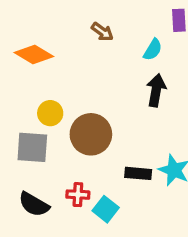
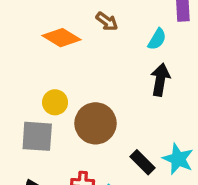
orange diamond: (34, 55) -> (62, 38), moved
black rectangle: (138, 173) -> (142, 162), turned 40

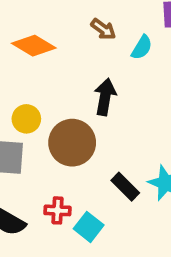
brown arrow: (107, 21) -> (103, 29), moved
black arrow: (160, 80) -> (105, 97), moved

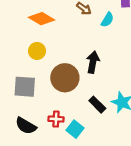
black arrow: (105, 97) -> (93, 62), moved
yellow circle: (26, 119) -> (37, 51), moved

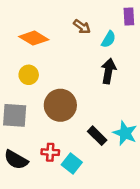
black arrow: (93, 62) -> (109, 71), moved

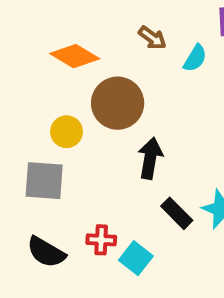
black arrow: (109, 71) -> (150, 158), moved
yellow circle: (29, 75) -> (67, 132), moved
brown circle: (60, 105) -> (118, 103), moved

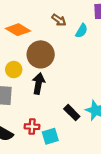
black arrow: (150, 158) -> (38, 84), moved
cyan square: (136, 258) -> (50, 136), turned 35

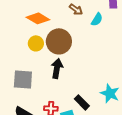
yellow circle: (14, 70) -> (36, 43), moved
black rectangle: (72, 113) -> (82, 102), moved

